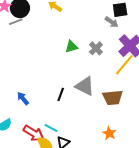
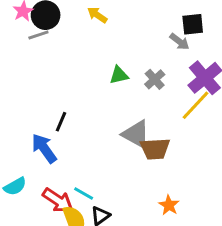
black line: (61, 94) -> (61, 122), moved
blue arrow: (23, 98) -> (44, 148), size x1.5
brown trapezoid: (113, 98) -> (155, 149), moved

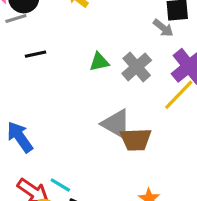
gray cross: (155, 79) -> (137, 67), size x1.4
black line: (61, 122) -> (35, 54), moved, turned 54

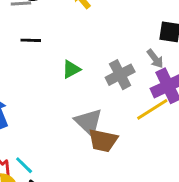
gray arrow: (163, 28) -> (155, 59), moved
green triangle: (99, 62) -> (71, 69), moved, turned -30

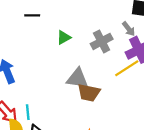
gray triangle: (89, 122) -> (77, 78), turned -35
cyan line: (24, 165) -> (28, 112), turned 40

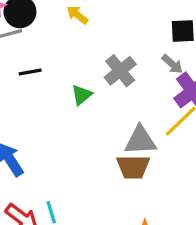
gray cross: (102, 41) -> (120, 71), moved
gray triangle: (77, 78) -> (140, 140), moved

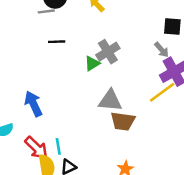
gray cross: (120, 71) -> (108, 52), moved
gray triangle: (140, 140) -> (110, 100), moved

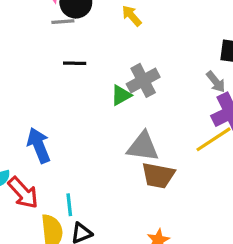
red arrow: (36, 148) -> (23, 193), moved

